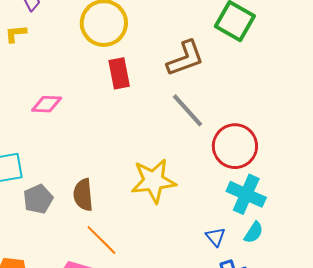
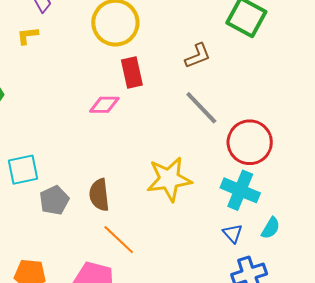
brown L-shape: (185, 58) -> (198, 56), size x0.7
pink diamond: (47, 104) -> (104, 105), moved
cyan cross: (246, 194) -> (240, 190), moved

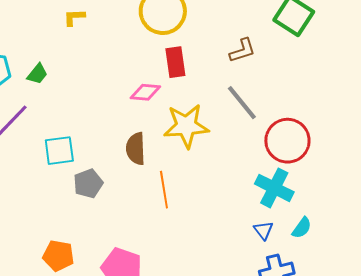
yellow star: (169, 179) -> (186, 126), moved
brown semicircle: (99, 195) -> (136, 149), moved
orange line: (119, 240) -> (164, 190), moved, turned 33

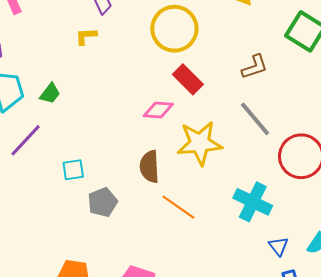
red rectangle: (175, 62) -> (188, 79), turned -36
cyan square: (59, 151) -> (73, 170), size x0.7
cyan cross: (274, 188) -> (253, 202), moved
orange line: (164, 190) -> (178, 207), turned -45

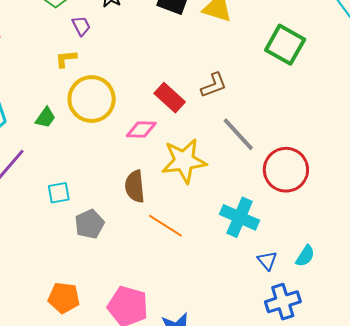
yellow circle: (174, 29) -> (92, 99), moved
brown L-shape: (255, 67) -> (214, 85), moved
green trapezoid: (50, 93) -> (45, 118), moved

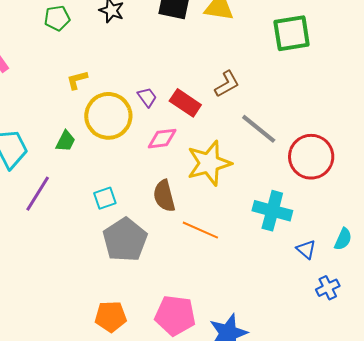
purple trapezoid: (81, 26) -> (147, 97), moved
green square: (285, 45) -> (292, 33), turned -30
cyan square: (59, 193) -> (105, 198), moved
gray pentagon: (89, 224) -> (125, 240), size x1.5
blue cross: (283, 302) -> (328, 288), size x0.7

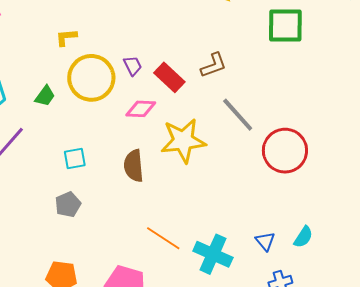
cyan cross: (272, 211) -> (213, 254), moved
orange line: (200, 230) -> (163, 238), moved
gray pentagon: (125, 240) -> (68, 204), moved, size x0.6

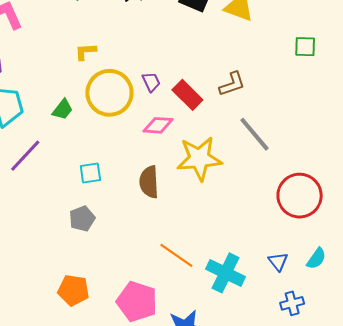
green square: (285, 26) -> (305, 47), size x0.6
red circle: (285, 151) -> (300, 196), moved

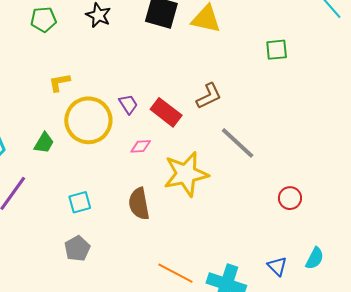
pink diamond: (158, 125) -> (141, 146), size x0.7
red circle: (300, 196) -> (290, 198), size x0.5

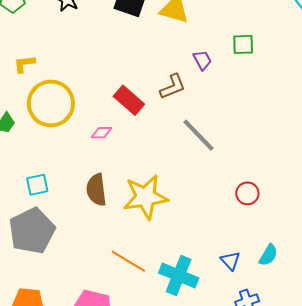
purple trapezoid: (128, 104) -> (202, 60), moved
yellow star: (186, 174) -> (145, 197), moved
gray pentagon: (77, 249) -> (32, 231), size x1.8

